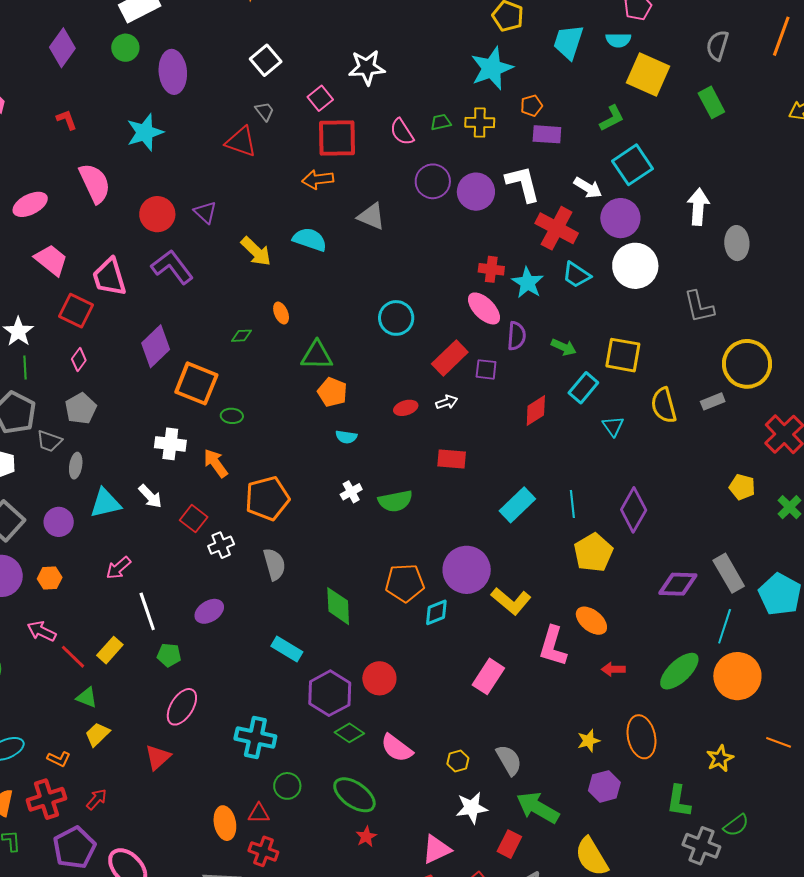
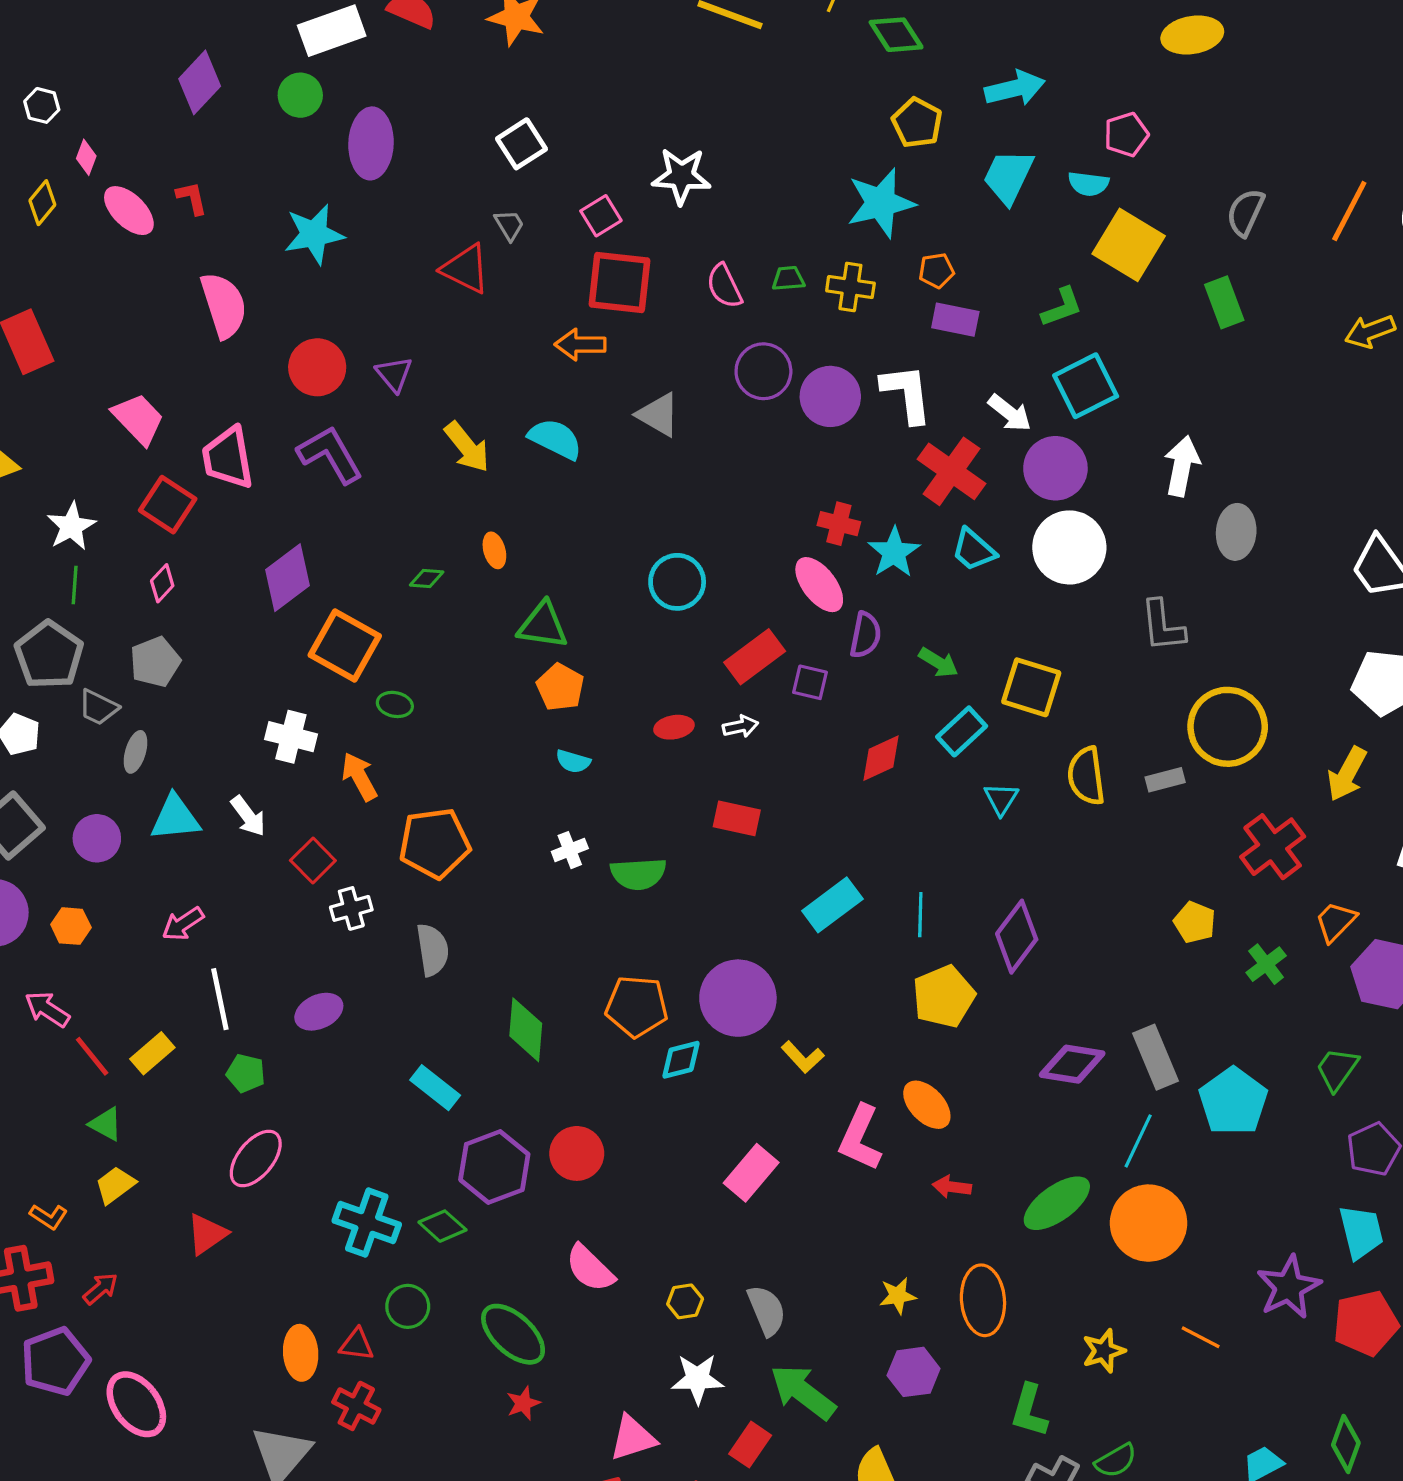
pink ellipse: (30, 204) -> (129, 211), moved, turned 64
yellow L-shape: (511, 601) -> (803, 1057), size x0.7
green diamond: (349, 733) -> (442, 1226), moved

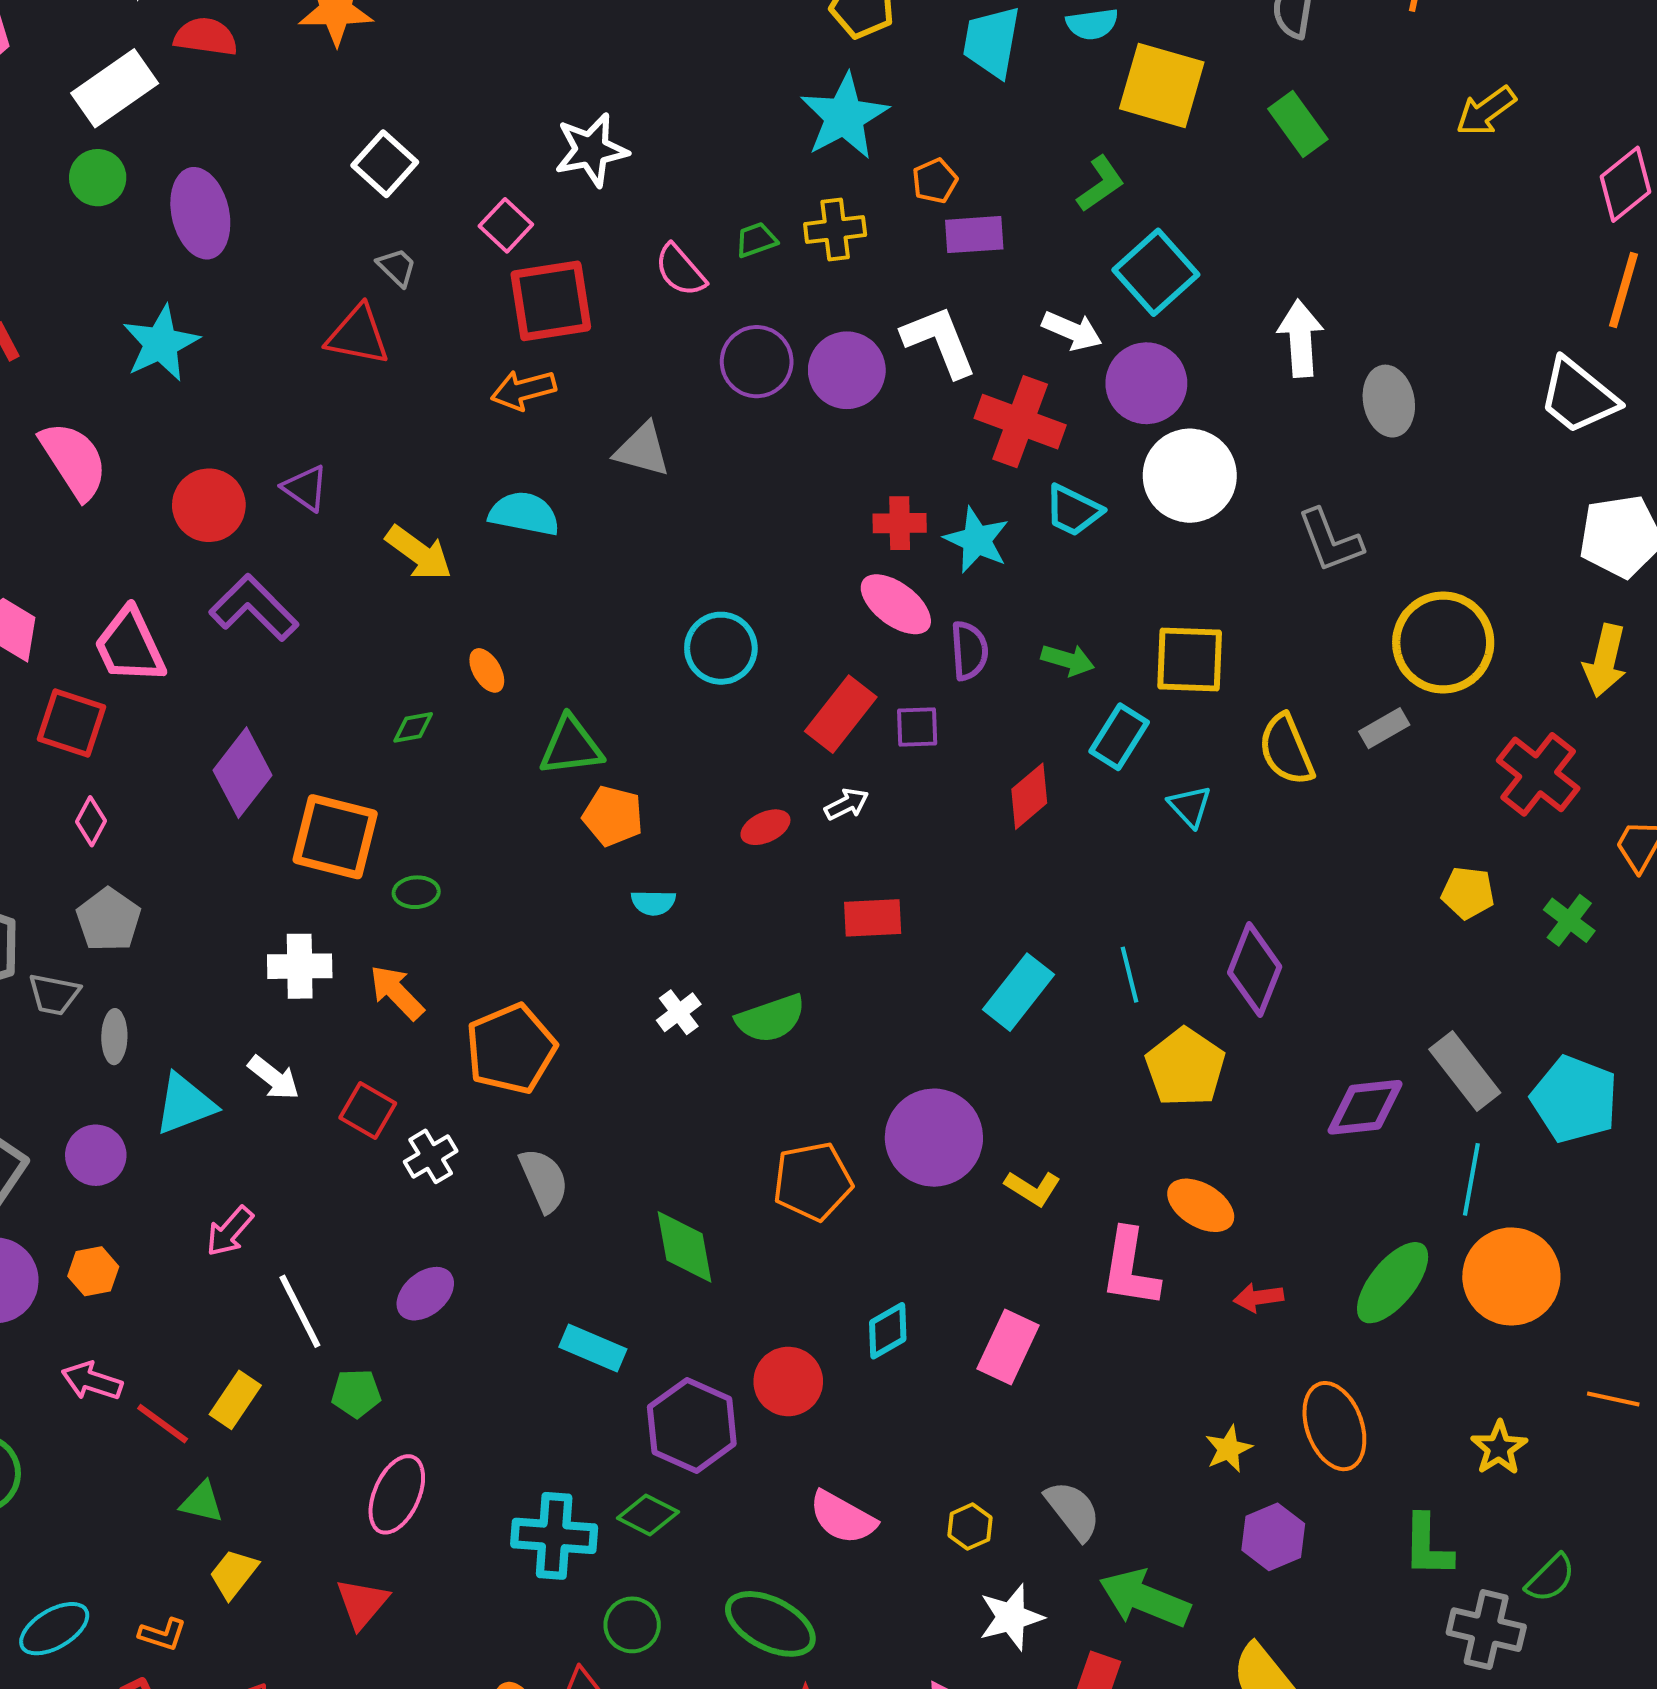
cyan diamond: (681, 1060) -> (888, 1331), moved

